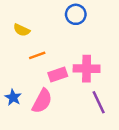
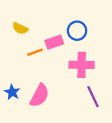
blue circle: (76, 14) -> (77, 31), moved
pink rectangle: (58, 75) -> (54, 42), moved

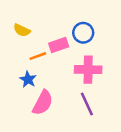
blue star: (12, 92) -> (28, 79), moved
purple line: (93, 97) -> (87, 104), moved

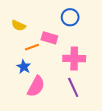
blue circle: (83, 33) -> (70, 17), moved
pink rectangle: (59, 45) -> (49, 38), turned 35

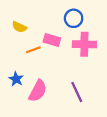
pink cross: (74, 59) -> (84, 44), moved
blue star: (24, 67) -> (16, 79), moved

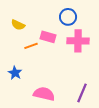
pink semicircle: (38, 91) -> (44, 94), moved, turned -105
purple line: (77, 92) -> (82, 93), moved, turned 48

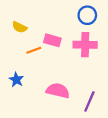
blue circle: (68, 17) -> (87, 15), moved
pink semicircle: (44, 94) -> (58, 91), moved

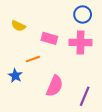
orange line: (34, 50) -> (33, 59), moved
pink semicircle: (58, 91) -> (55, 86), turned 100

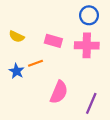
yellow semicircle: (18, 26) -> (17, 37), moved
blue star: (15, 76) -> (17, 71), moved

